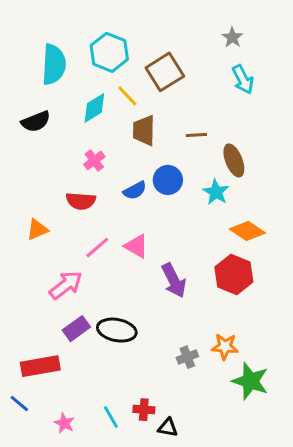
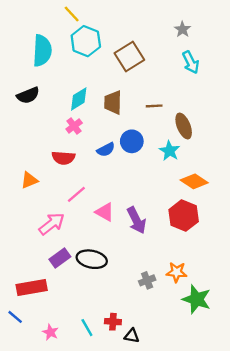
yellow line: (127, 96) -> (72, 14), moved
cyan diamond: (94, 108) -> (79, 99), moved
pink triangle: (136, 246) -> (105, 212), moved

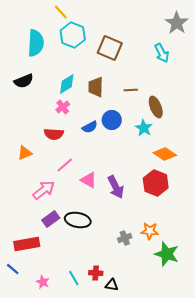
gray star: (182, 29) -> (177, 23), moved, size x1.6
brown square: (129, 56) -> (110, 48), turned -35

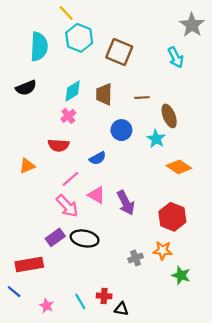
blue semicircle: (90, 127) -> (98, 158), moved
red hexagon: (156, 183) -> (172, 217), moved
pink arrow: (44, 190) -> (67, 206), moved, turned 85
green star: (167, 254) -> (181, 275), size x0.7

